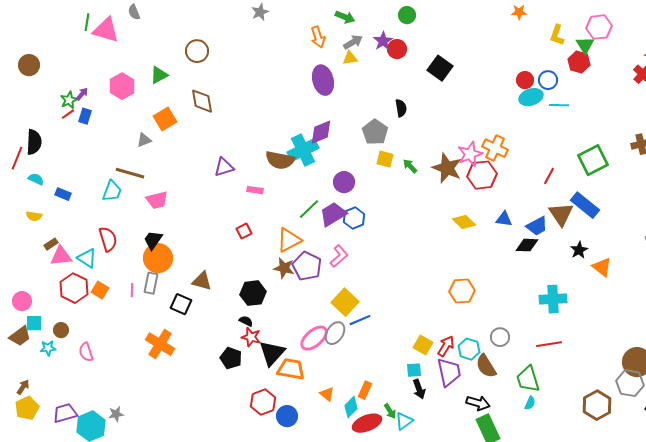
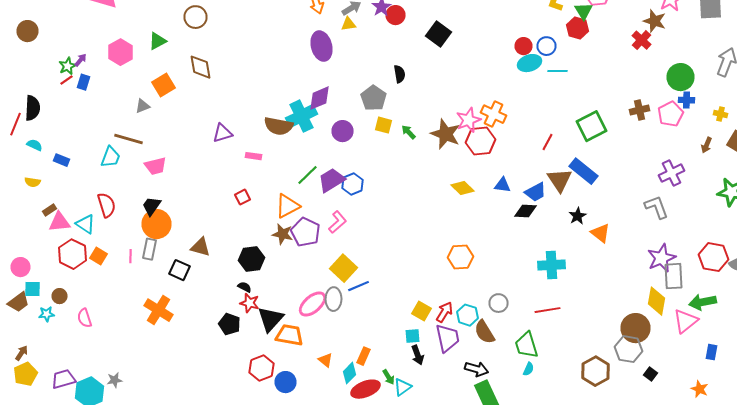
purple circle: (344, 182) -> (342, 131), moved
gray ellipse: (335, 333) -> (334, 299), turned -30

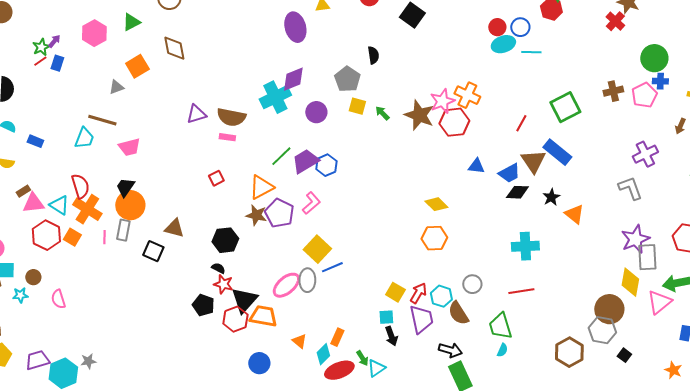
brown semicircle: (278, 126) -> (231, 117), moved
yellow diamond: (462, 188) -> (436, 204), moved
black diamond: (526, 211) -> (517, 192), moved
orange cross: (158, 310) -> (87, 209), moved
red hexagon: (262, 368) -> (235, 319), moved

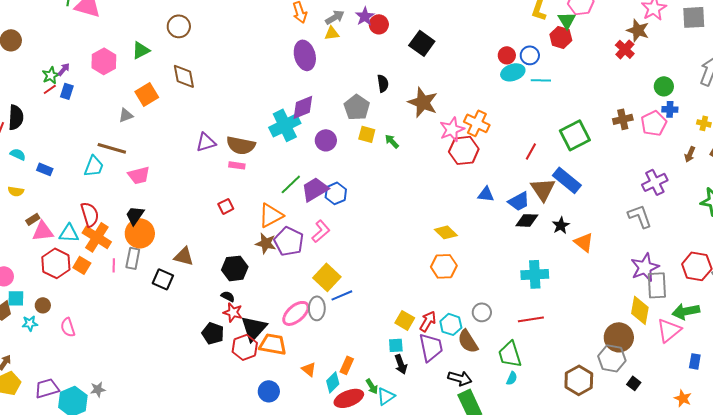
green circle: (654, 58) -> (664, 86), size x0.7
brown star: (419, 115) -> (423, 102), moved
cyan triangle: (59, 205) -> (69, 233), turned -30

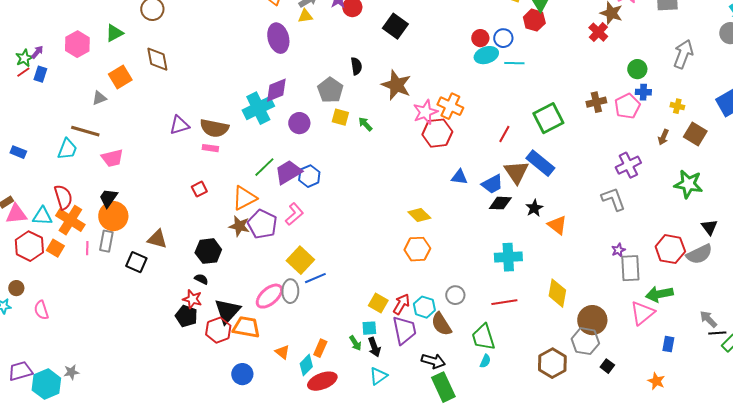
purple star: (645, 267) -> (618, 250), size x0.5
yellow diamond: (640, 310) -> (557, 293), moved
red star: (233, 312) -> (192, 299), moved
green arrow: (372, 386) -> (355, 343), moved
cyan triangle: (386, 396) -> (378, 376), moved

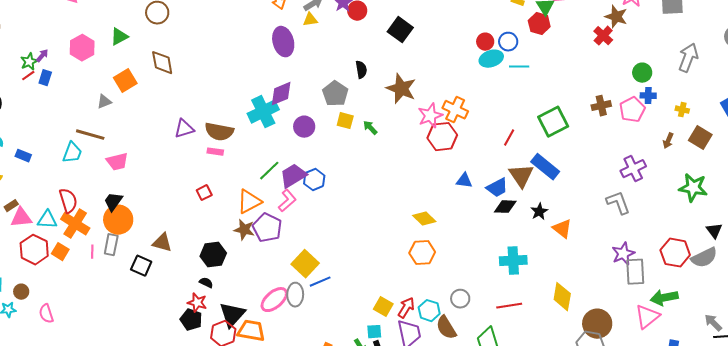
pink L-shape: (294, 214) -> (287, 201), moved
purple star: (618, 250) -> (623, 254), size x1.6

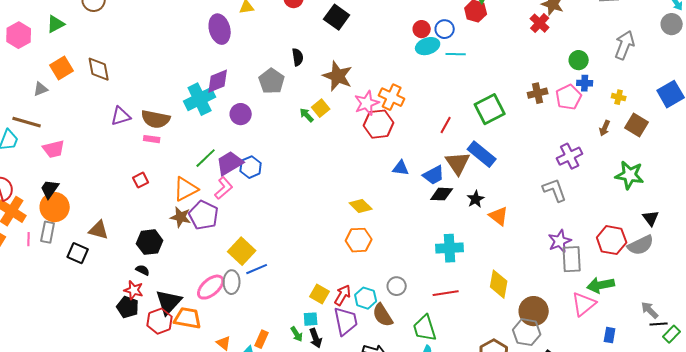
brown diamond: (162, 63) -> (99, 69), moved
yellow square: (345, 121) -> (321, 108), moved, turned 36

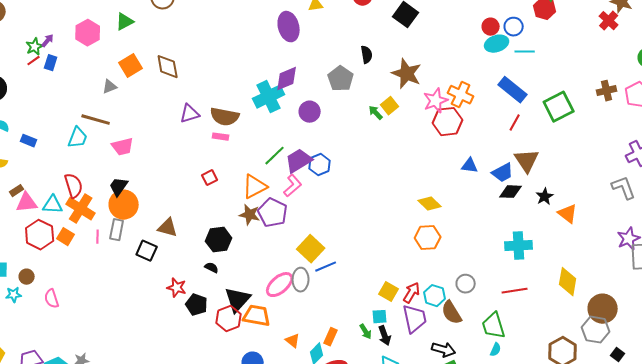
blue rectangle: (482, 154) -> (513, 90), moved
red star: (134, 290) -> (177, 288), moved

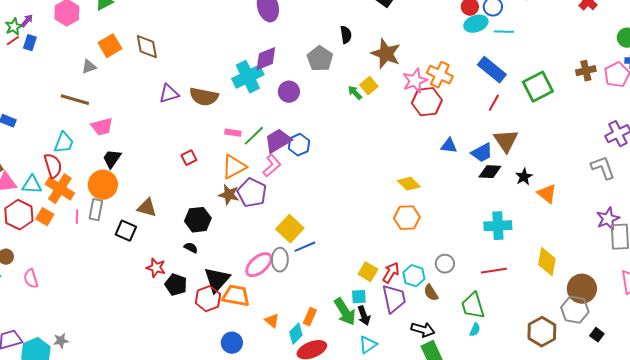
pink rectangle: (221, 137) -> (233, 133), moved
cyan trapezoid: (78, 138) -> (64, 143), moved
black trapezoid: (119, 187) -> (112, 159), moved
brown semicircle: (452, 313) -> (431, 293), size x0.7
green arrow: (366, 332) -> (345, 312), size x1.8

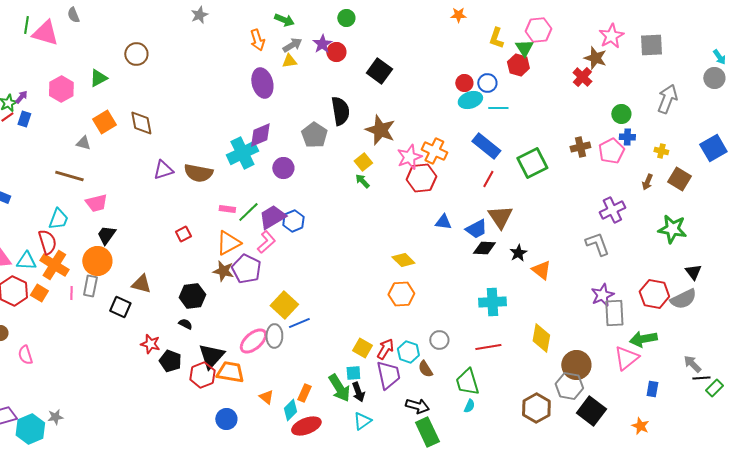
black semicircle: (346, 35) -> (340, 111), size x1.6
gray triangle: (89, 67) -> (83, 143), turned 35
green arrow: (355, 93) -> (362, 181), moved
black square: (597, 335) -> (591, 411), size x2.0

